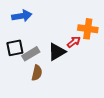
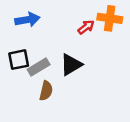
orange cross: (88, 29) -> (110, 18), moved
red arrow: (74, 42) -> (86, 27), moved

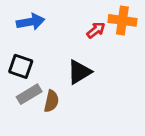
black square: (19, 60) -> (21, 66), turned 30
gray rectangle: (39, 67) -> (29, 94), moved

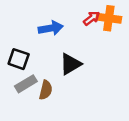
blue arrow: (30, 22) -> (51, 28), moved
red arrow: (96, 30) -> (92, 18), moved

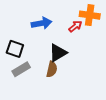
red arrow: (92, 18) -> (75, 26), moved
brown semicircle: (46, 90) -> (52, 69), moved

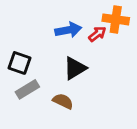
blue arrow: (42, 23) -> (68, 30), moved
brown semicircle: (52, 69) -> (63, 101), moved, turned -77

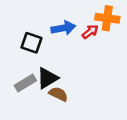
black square: (19, 63) -> (32, 43), moved
black triangle: (75, 68) -> (47, 78), moved

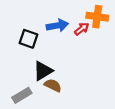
gray rectangle: (25, 83) -> (22, 95), moved

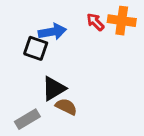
blue arrow: (57, 25) -> (52, 32), moved
red arrow: (82, 29) -> (95, 22), moved, turned -96

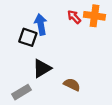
blue arrow: (52, 32) -> (41, 24), turned -90
brown semicircle: (66, 107) -> (72, 85), moved

